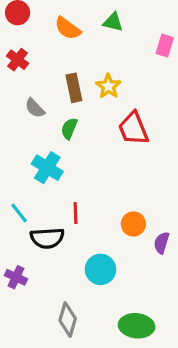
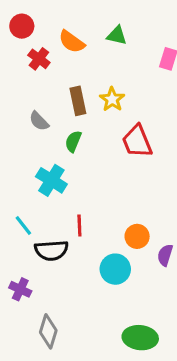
red cross: (18, 60) -> (39, 59), moved
cyan circle: (101, 269) -> (115, 269), moved
gray diamond: (68, 319) -> (48, 331), moved

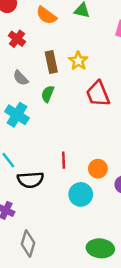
red cross: (39, 59) -> (17, 39), moved
cyan cross: (51, 180) -> (17, 115), moved
red line: (79, 225) -> (64, 160), moved

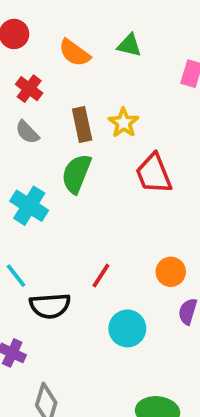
gray semicircle: (21, 78) -> (27, 132), moved
green semicircle: (48, 94) -> (76, 174), size x1.5
red line: (64, 160) -> (101, 276), turned 35
orange circle: (98, 169) -> (171, 272), moved

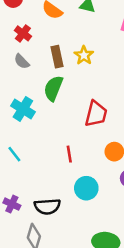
red trapezoid: (154, 174) -> (96, 114), moved, turned -144
red line: (101, 276) -> (69, 154), turned -42
black semicircle: (50, 306) -> (47, 206), moved

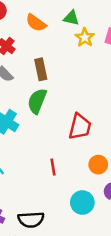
yellow star: (84, 55) -> (85, 38), moved
cyan circle: (86, 188) -> (82, 203), moved

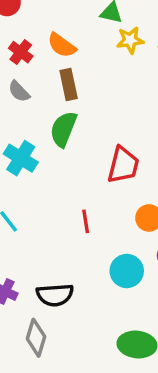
orange semicircle: (36, 23) -> (62, 45), moved
yellow star: (85, 38) -> (130, 40), turned 30

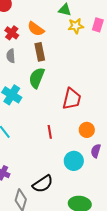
gray semicircle: (19, 91) -> (11, 56), turned 40
black semicircle: (55, 295) -> (43, 184), moved, turned -30

